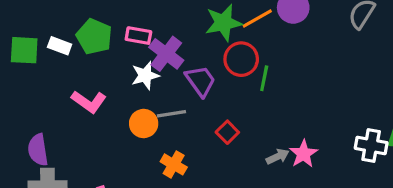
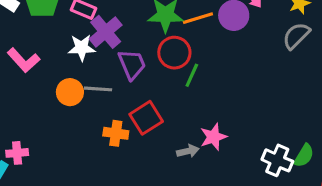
red square: (227, 132) -> (146, 118), size x1.5
pink star: (303, 154) -> (213, 137), moved
orange cross: (174, 164) -> (116, 133), moved, turned -35

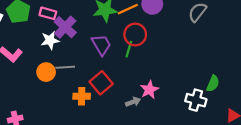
red circle: (174, 53) -> (135, 35), moved
purple trapezoid: (132, 64) -> (101, 45), moved
green semicircle: (304, 156) -> (213, 84), moved

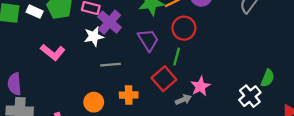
green line: (129, 49) -> (177, 57), moved
orange circle: (46, 72) -> (94, 102), moved
red square: (101, 83) -> (164, 79), moved
white cross: (196, 100) -> (250, 96), turned 36

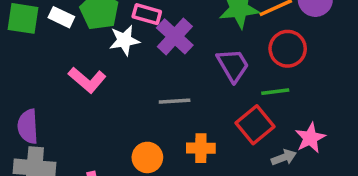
white star: (94, 36) -> (124, 40), moved
green line: (177, 57) -> (275, 92), turned 66

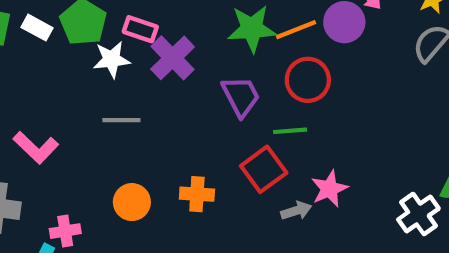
pink L-shape: (87, 80) -> (36, 148), moved
gray line: (175, 101) -> (121, 120), moved

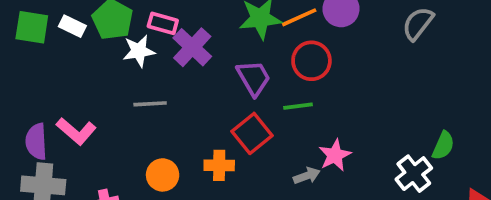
red square: (264, 169) -> (252, 133), moved

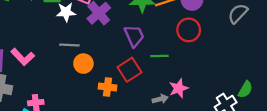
red circle: (311, 61) -> (189, 30), moved
orange circle: (163, 175) -> (83, 64), moved

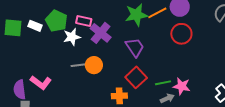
green line: (159, 56) -> (163, 83), moved
orange circle: (83, 64) -> (94, 65), moved
pink star: (179, 88) -> (182, 86), turned -30

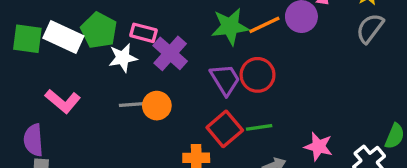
white rectangle: (35, 26) -> (63, 37), size x1.6
red circle: (181, 34) -> (258, 75), moved
pink L-shape: (41, 83) -> (63, 101), moved
green line: (163, 83) -> (259, 127), moved
pink star: (182, 86) -> (318, 146), moved

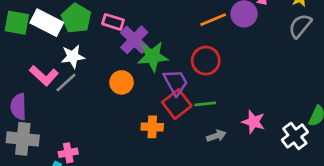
green star: (230, 26) -> (153, 56), moved
white star: (123, 58) -> (73, 56), moved
purple trapezoid: (225, 80) -> (176, 82), moved
gray line: (134, 104) -> (66, 83), moved, turned -40

